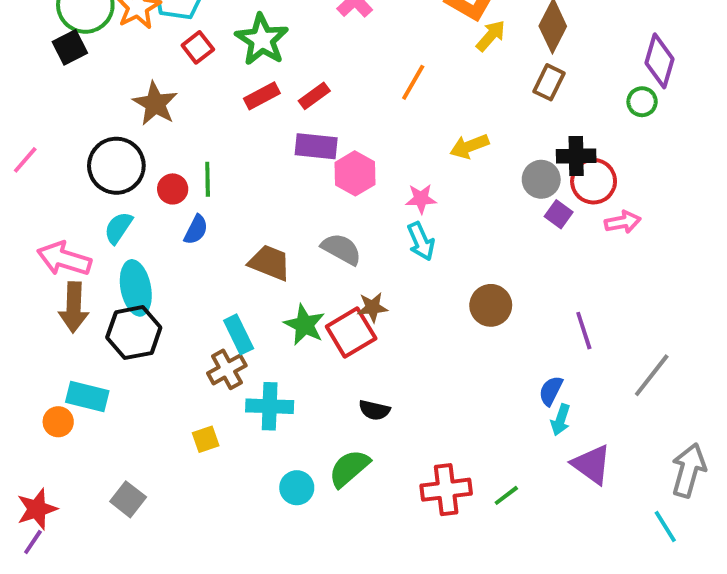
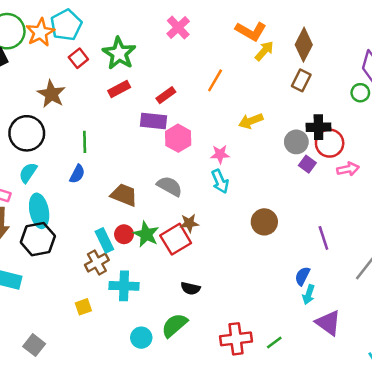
red rectangle: (314, 96) -> (166, 95), moved
red circle: (173, 189) -> (124, 234), moved

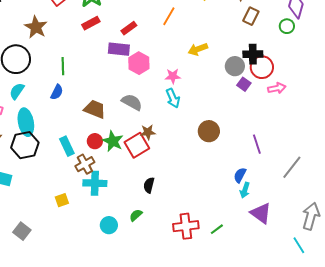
brown rectangle: (301, 80) -> (251, 16), moved
cyan rectangle: (104, 240) -> (67, 146), moved
brown cross: (97, 263) -> (85, 164), moved
black semicircle: (190, 288) -> (149, 185), turned 91
green semicircle: (174, 325) -> (136, 215), size x0.6

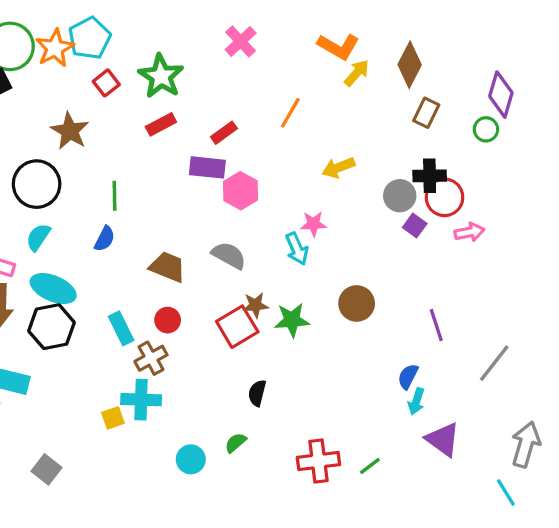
pink star: (173, 76) -> (313, 224), moved
cyan ellipse: (26, 122) -> (53, 289), turned -56
green star: (113, 141) -> (292, 320), moved, turned -30
cyan cross: (95, 183) -> (141, 400), moved

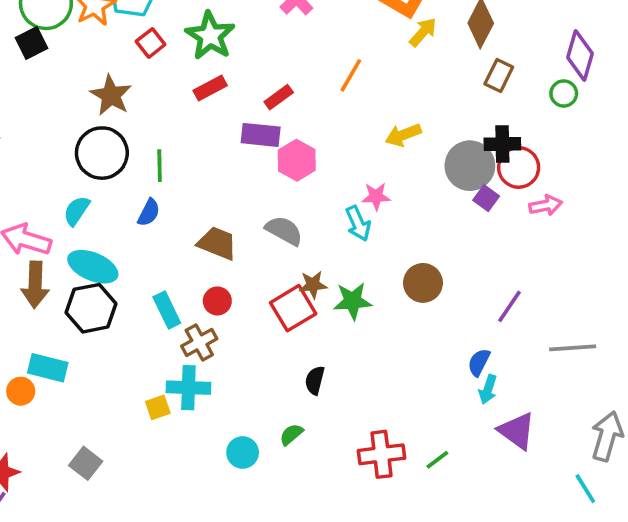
black circle: (37, 184) -> (102, 153), moved
gray circle: (400, 196) -> (470, 166), size x1.4
purple line: (436, 325) -> (510, 306), turned 52
gray line: (494, 363) -> (573, 348), turned 48

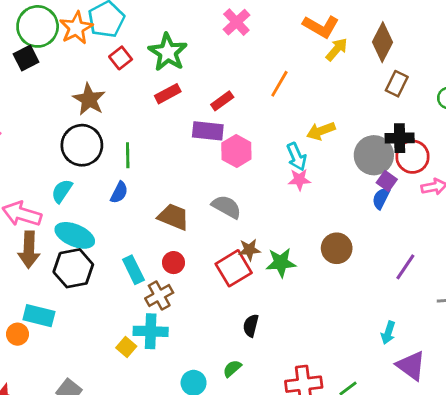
cyan arrow: (358, 223) -> (297, 157), moved
blue semicircle: (479, 362) -> (381, 198), moved
yellow square: (158, 407) -> (126, 347), turned -30

